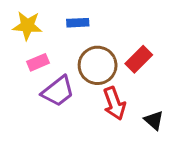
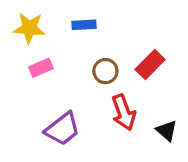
brown circle: (98, 65) -> (105, 71), size x0.6
purple trapezoid: (58, 91) -> (62, 129), moved

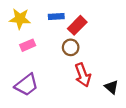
red rectangle: (150, 64) -> (77, 25), moved
purple trapezoid: (62, 129) -> (26, 85), moved

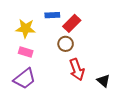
yellow star: (20, 19) -> (26, 28), moved
pink rectangle: (28, 45) -> (26, 52), moved, turned 40

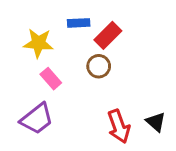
pink rectangle: (26, 52) -> (51, 79), moved, turned 32
red arrow: (77, 69) -> (119, 126), moved

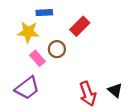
blue rectangle: (79, 23) -> (44, 13), moved
brown circle: (99, 66) -> (57, 49), moved

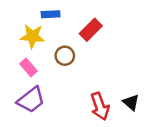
pink rectangle: (37, 58) -> (28, 67), moved

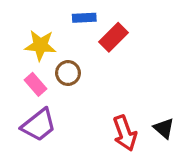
blue rectangle: (51, 14) -> (84, 18), moved
brown circle: (65, 56) -> (68, 73), moved

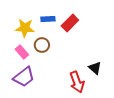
blue rectangle: (84, 18) -> (48, 19), moved
black triangle: (164, 128) -> (95, 68), moved

